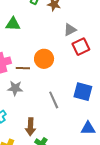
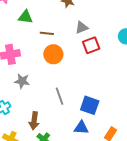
brown line: (23, 68) -> (47, 33), moved
blue square: (83, 92) -> (90, 105), moved
blue triangle: (88, 128) -> (81, 128), moved

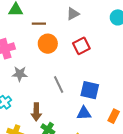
red square: (91, 45) -> (81, 46), moved

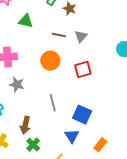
gray triangle: (73, 14) -> (81, 36), turned -32
brown line: (39, 24) -> (59, 35), moved
blue triangle: (84, 113) -> (72, 136), turned 49

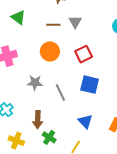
green triangle: (26, 21) -> (18, 17), turned 35
gray star: (17, 85) -> (35, 83), moved
blue square: (82, 115) -> (90, 85), moved

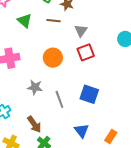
brown line: (53, 25) -> (54, 21), moved
red square: (84, 54) -> (86, 52), moved
brown arrow: (38, 120) -> (34, 124), turned -42

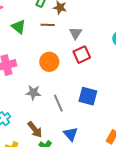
blue triangle: (82, 131) -> (71, 134), moved

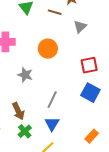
red square: (82, 55) -> (89, 65), moved
blue square: (88, 96) -> (90, 93), moved
gray line: (58, 103) -> (52, 100), moved, turned 36

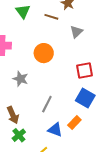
blue triangle: (52, 124) -> (55, 130), moved, turned -42
orange rectangle: (92, 136) -> (74, 123), moved

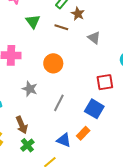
gray triangle: (76, 32) -> (94, 38), moved, turned -40
red square: (85, 71) -> (105, 82), moved
gray line: (47, 104) -> (59, 103), moved

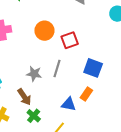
red square: (105, 82) -> (70, 40), moved
gray star: (30, 89) -> (34, 74), moved

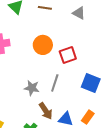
orange rectangle: (86, 94) -> (88, 117), moved
brown arrow: (24, 97) -> (46, 111), moved

